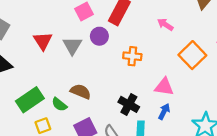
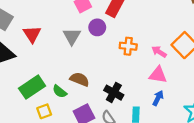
pink arrow: (165, 24) -> (159, 52), moved
red triangle: (43, 41) -> (32, 34), moved
black cross: (129, 104) -> (114, 93), moved

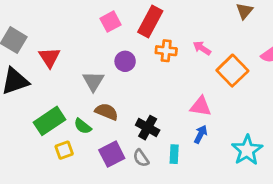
purple circle: (97, 27) -> (125, 61), moved
gray triangle: (72, 36) -> (93, 81), moved
orange cross: (128, 46) -> (166, 51), moved
pink arrow: (159, 52) -> (202, 48), moved

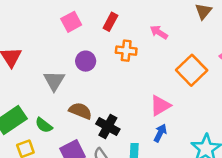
red rectangle: (150, 22) -> (110, 22), size x0.6
pink arrow: (202, 48) -> (159, 32), moved
pink triangle: (201, 106) -> (160, 106), turned -40
brown semicircle: (107, 112) -> (80, 111), moved

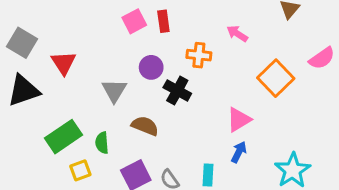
red rectangle: (110, 22) -> (163, 21), moved, turned -36
green semicircle: (44, 125) -> (102, 143), turned 48
black cross: (108, 126) -> (177, 90), moved

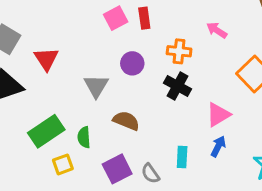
black cross: (177, 90) -> (178, 86), moved
cyan rectangle: (208, 175) -> (182, 157), moved

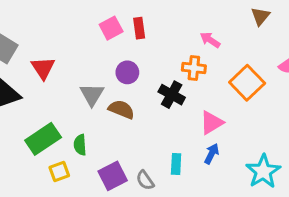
orange cross: (179, 51) -> (194, 68), moved
brown semicircle: (126, 121) -> (121, 109), moved

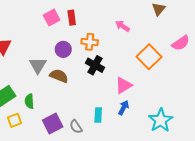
orange cross: (194, 68) -> (90, 42), moved

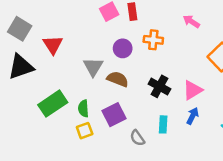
black cross: (95, 65) -> (159, 86), moved
yellow square: (15, 120) -> (85, 131), moved
purple square: (53, 123) -> (114, 115), moved

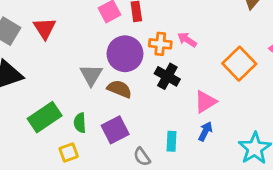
pink arrow: (191, 21) -> (187, 40), moved
red triangle: (53, 45) -> (45, 28), moved
purple circle: (123, 48) -> (125, 54), size x1.6
black cross: (159, 86) -> (167, 76), moved
yellow square: (85, 131) -> (69, 152), moved

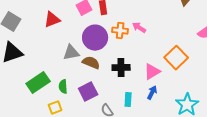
red triangle: (45, 28) -> (52, 20), moved, turned 42
orange square: (239, 64) -> (176, 58), moved
gray triangle: (91, 75) -> (71, 53), turned 48
black cross: (167, 76) -> (121, 68), moved, turned -30

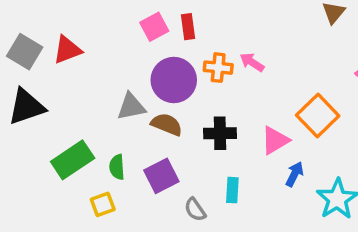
red triangle: (52, 20) -> (67, 50), moved
blue arrow: (152, 93) -> (295, 174), moved

